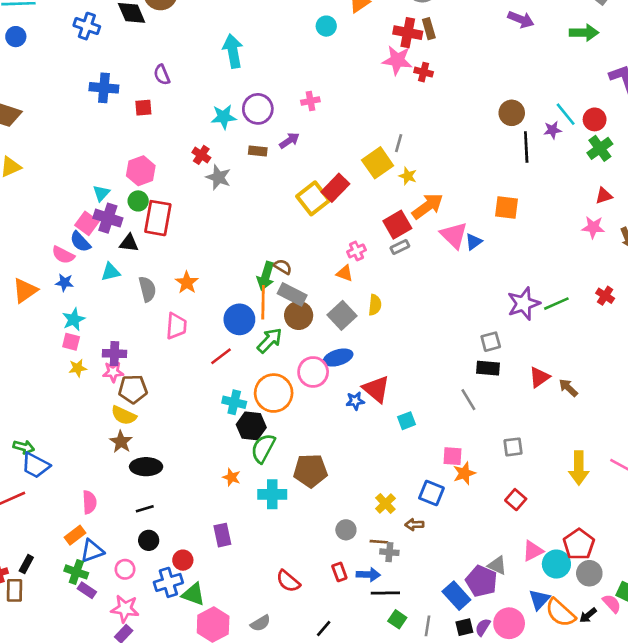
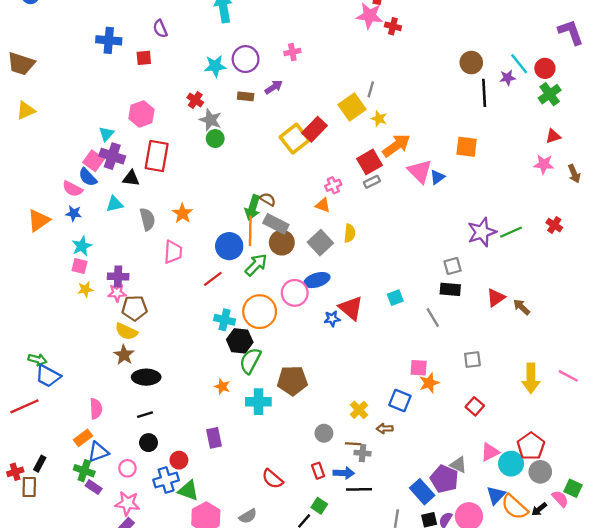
green circle: (138, 201) -> (215, 139), moved
cyan square: (406, 421) -> (395, 298), moved
green square: (397, 619) -> (319, 506), moved

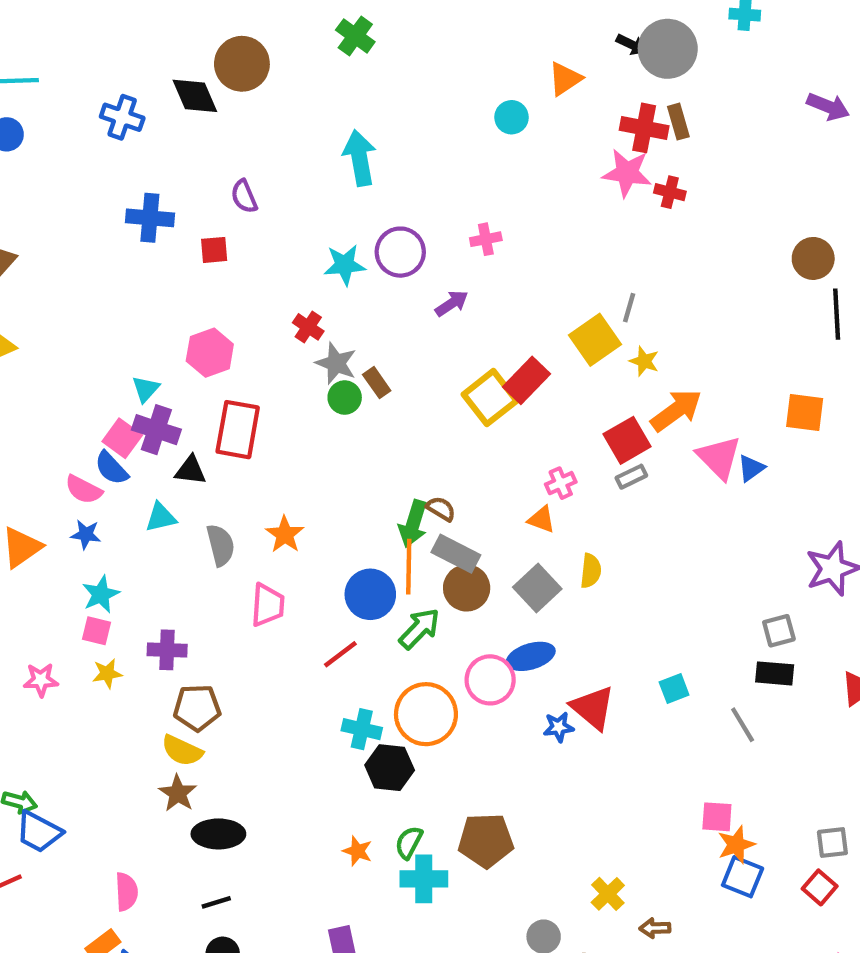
brown rectangle: (246, 96) -> (377, 383), moved, turned 49
pink star: (117, 293) -> (41, 680), moved
gray square: (472, 360) -> (832, 843), moved
green semicircle: (250, 361) -> (409, 843), moved, size x0.7
blue square: (400, 400) -> (743, 877), moved

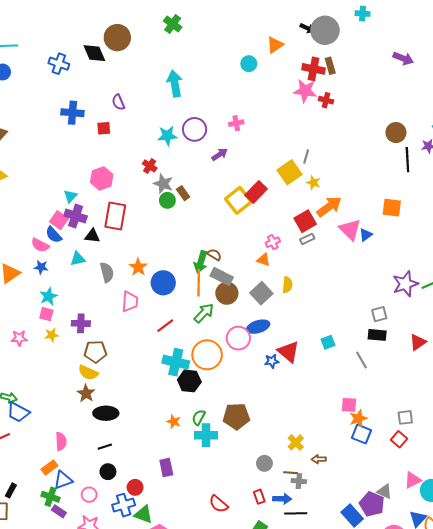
blue circle: (370, 594) -> (163, 283), moved
cyan cross: (362, 729) -> (176, 362), size x1.4

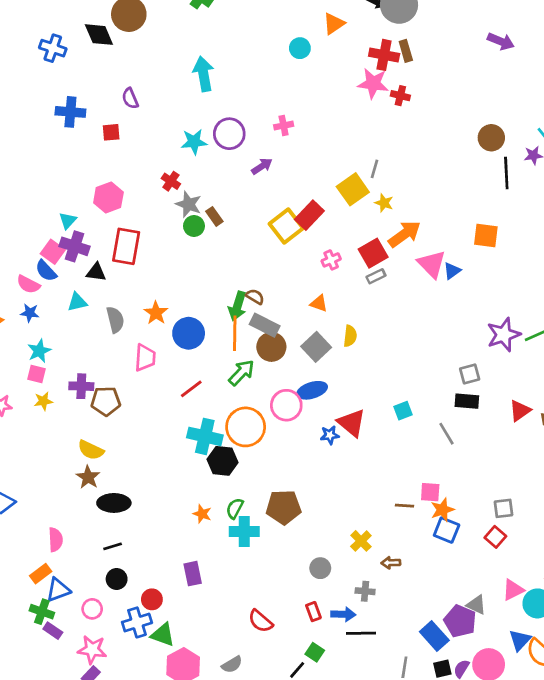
pink cross: (273, 242) -> (331, 260), moved
brown pentagon: (95, 352) -> (106, 401), moved
brown line: (291, 473) -> (404, 506), moved

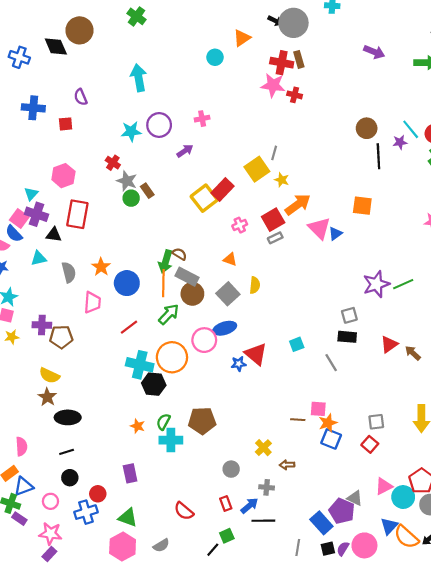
blue arrow: (343, 614) -> (249, 506), turned -42
green triangle: (163, 635) -> (128, 517), moved
green square: (315, 652) -> (227, 536), turned 32

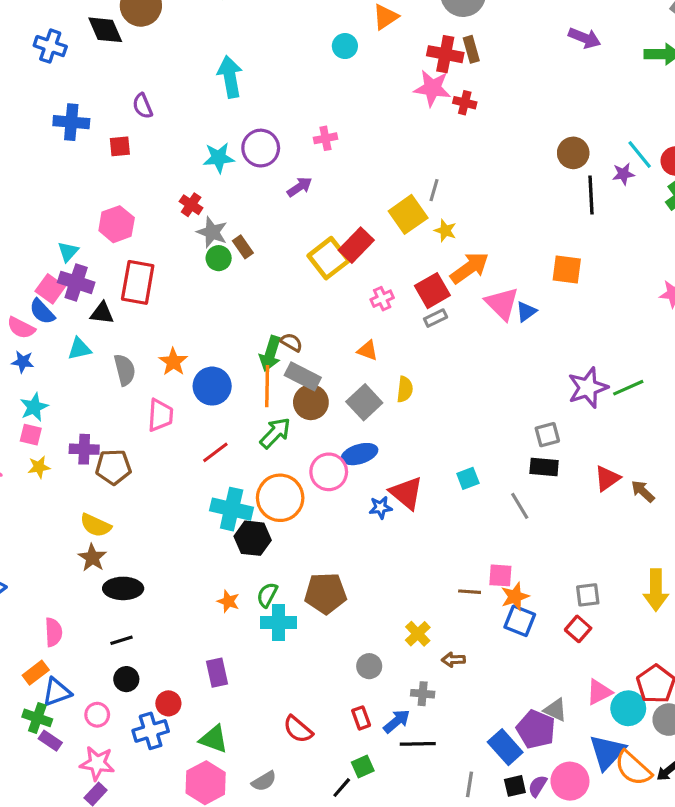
blue triangle: (389, 526) -> (607, 752), size x1.4

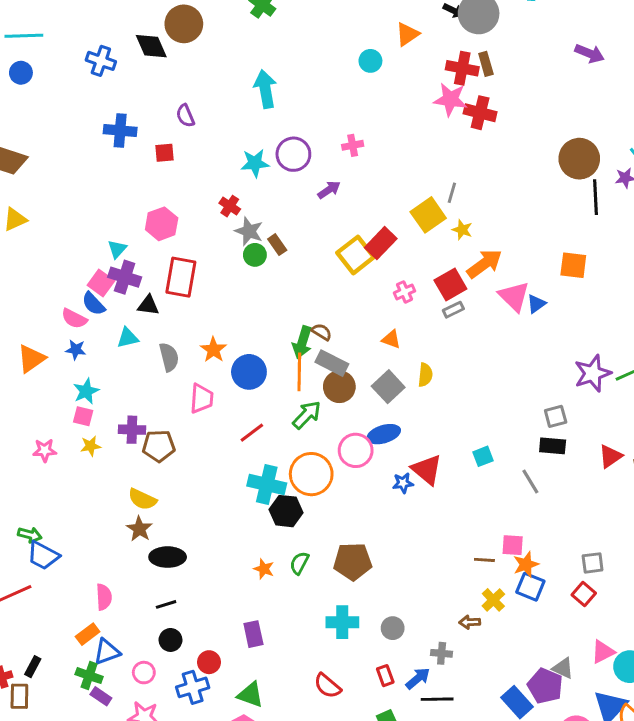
red cross: (465, 103) -> (480, 113), size x1.5
brown circle: (573, 153) -> (579, 159), size x1.4
cyan cross: (279, 622) -> (342, 622), moved
yellow cross: (418, 634) -> (493, 600), moved

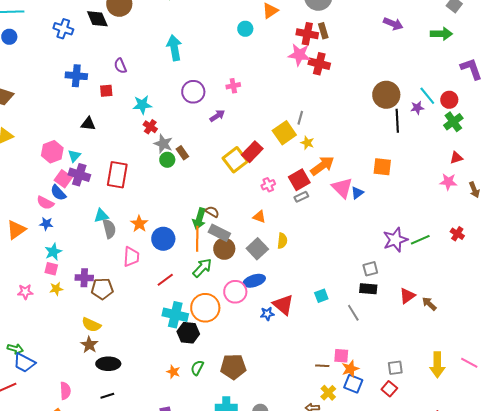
cyan star: (255, 163) -> (142, 105), moved
pink hexagon: (162, 224) -> (52, 152), moved
black triangle: (148, 305) -> (88, 124), moved
cyan triangle: (128, 338) -> (101, 216), moved

